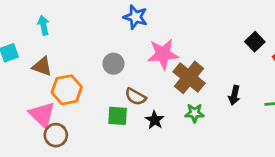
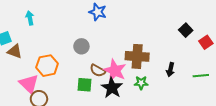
pink star: (163, 54) -> (115, 71), moved, turned 30
brown triangle: (42, 66) -> (15, 51), moved
brown cross: (189, 77) -> (137, 56), turned -35
black star: (155, 120) -> (112, 88), size x1.5

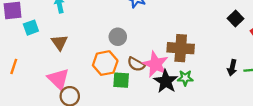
brown triangle: (15, 51) -> (59, 42), moved, turned 35
orange hexagon: (47, 66) -> (105, 63), moved
black arrow: (170, 70) -> (232, 68), moved
black star: (112, 88) -> (166, 81), moved

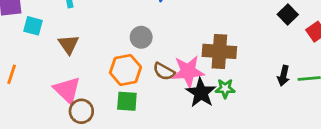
cyan square: (31, 28) -> (33, 26), turned 35
pink star: (156, 64) -> (188, 71), turned -30
green square: (121, 80) -> (127, 101), moved

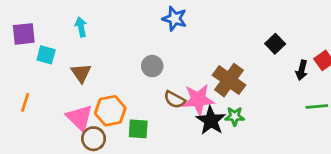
black square: (288, 14) -> (275, 44), moved
brown cross: (219, 51) -> (229, 80), turned 32
orange hexagon: (125, 70) -> (110, 111), moved
black arrow: (283, 76) -> (302, 70), moved

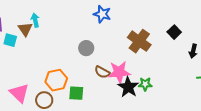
brown triangle: (81, 73) -> (25, 29), moved
brown cross: (229, 80) -> (139, 41), moved
pink triangle: (80, 118) -> (19, 93), moved

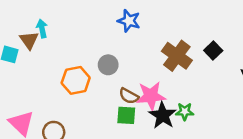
black square: (174, 32) -> (213, 51), moved
orange hexagon: (56, 80) -> (76, 80), moved
green square: (76, 93) -> (126, 115), moved

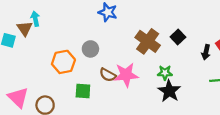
green star: (185, 111) -> (165, 73), moved
green square: (126, 115) -> (83, 91), moved
black star: (163, 115) -> (169, 91), moved

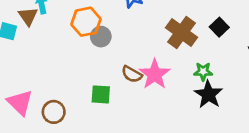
gray circle: (90, 49) -> (101, 37), moved
orange hexagon: (63, 62) -> (86, 22), moved
pink star: (126, 75) -> (155, 74), turned -30

